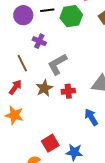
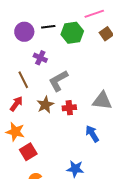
red square: (50, 143) -> (28, 152), moved

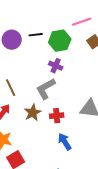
purple cross: (40, 58) -> (56, 66), moved
blue arrow: (92, 134) -> (65, 142), moved

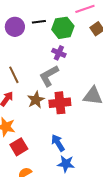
red cross: (57, 116) -> (60, 103), size x1.5
blue arrow: (65, 142) -> (58, 143), moved

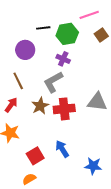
purple circle: (15, 27) -> (25, 50), moved
red square: (19, 147) -> (35, 156), moved
blue star: (66, 164) -> (93, 166), moved

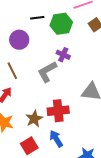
purple cross: (63, 59) -> (63, 55), moved
brown star: (40, 106) -> (34, 119), moved
red cross: (64, 109) -> (58, 111), moved

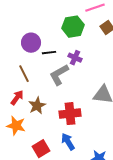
black line: (37, 18) -> (49, 53), moved
brown star: (34, 119) -> (37, 106), moved

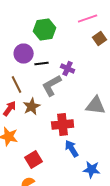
green hexagon: (73, 27) -> (45, 30), moved
brown star: (37, 106) -> (32, 107), moved
blue arrow: (68, 142) -> (72, 149), moved

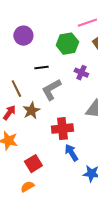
green hexagon: (45, 30) -> (67, 44), moved
purple circle: (24, 54) -> (23, 36), moved
purple cross: (68, 69) -> (81, 73), moved

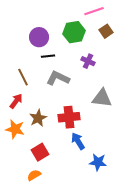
purple circle: (23, 36) -> (39, 37), moved
gray L-shape: (51, 90) -> (58, 78), turned 55
brown star: (31, 111) -> (38, 118), moved

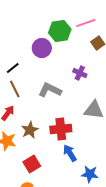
green hexagon: (74, 32) -> (60, 31), moved
purple circle: (39, 37) -> (42, 48), moved
black line: (48, 56) -> (13, 68), moved, turned -32

